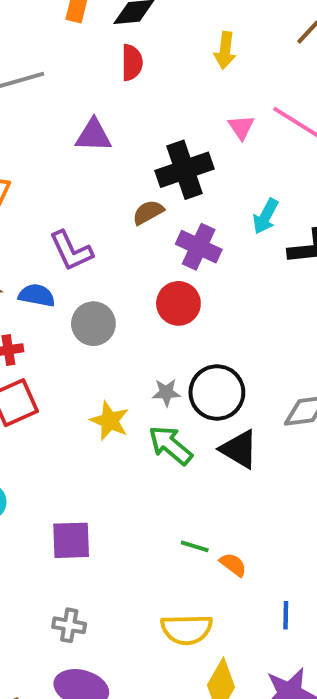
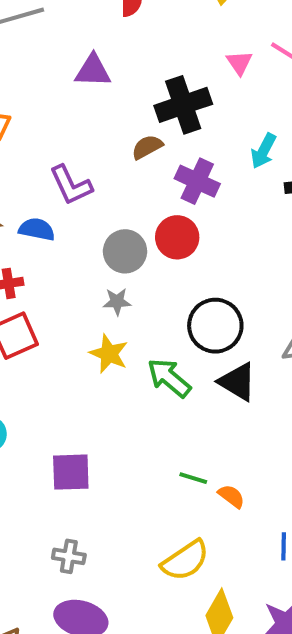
gray circle: (93, 324) -> (125, 251), moved
gray star: (166, 393) -> (117, 302), moved
yellow semicircle: (187, 629) -> (185, 560), turned -33

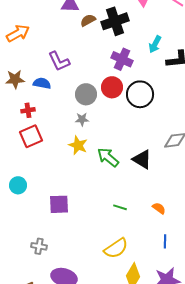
brown semicircle: (147, 147) -> (88, 20), moved
black circle: (215, 326) -> (140, 94), moved
orange semicircle: (231, 496) -> (159, 208), moved
gray cross: (69, 556) -> (39, 246), moved

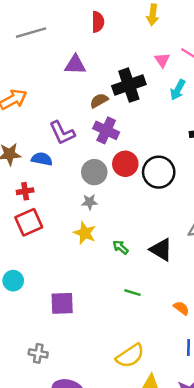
brown semicircle: (88, 20) -> (99, 101), moved
cyan arrow: (155, 44) -> (178, 90), moved
purple cross: (122, 59) -> (106, 130), moved
green arrow: (108, 157) -> (121, 247), size x0.6
green line: (120, 207) -> (132, 293), moved

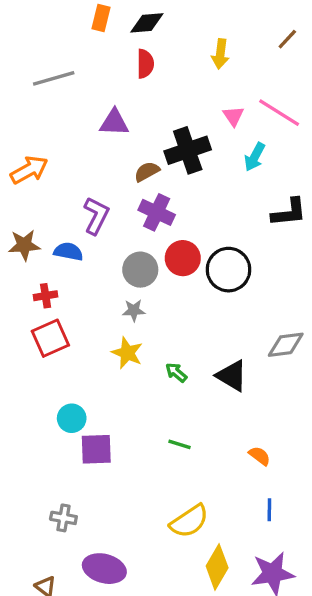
purple L-shape: (62, 133) -> (96, 216), turned -128
cyan circle: (13, 281) -> (72, 418), moved
green line: (132, 293) -> (179, 444), moved

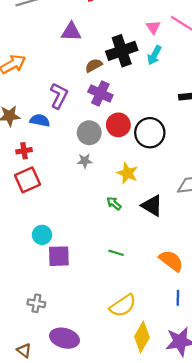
cyan arrow: (255, 157) -> (154, 55), moved
yellow star: (127, 353) -> (127, 173), moved
orange semicircle: (260, 456) -> (171, 261), size x1.6

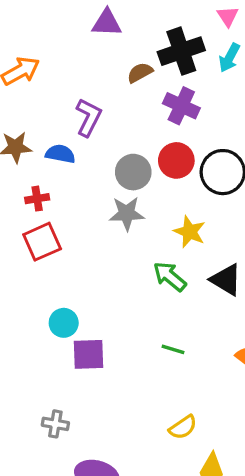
purple cross: (100, 93) -> (181, 106), moved
gray star: (85, 161) -> (127, 213), size x1.5
green arrow: (114, 203) -> (170, 276), size x1.5
yellow semicircle: (123, 306) -> (183, 427), size x0.7

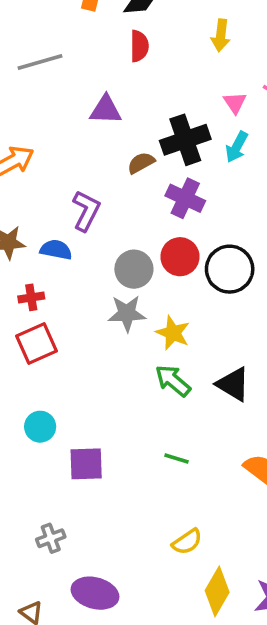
yellow star: (190, 232) -> (173, 333), moved
cyan circle: (64, 323) -> (40, 427), moved
gray cross: (55, 424) -> (51, 538), turned -30

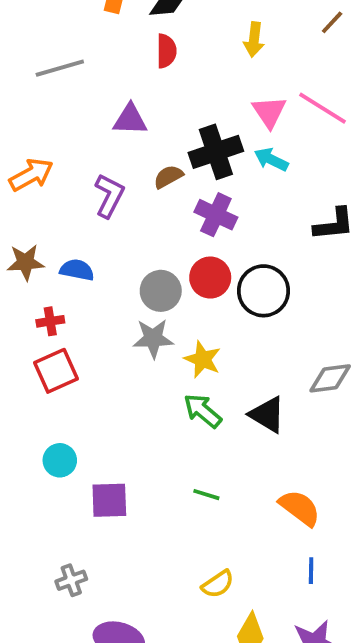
pink triangle: (235, 103) -> (269, 112), size x1.4
cyan arrow: (237, 147) -> (271, 159), turned 88
purple L-shape: (86, 211) -> (109, 196), moved

